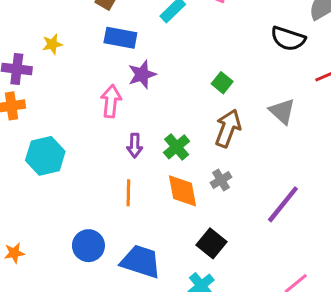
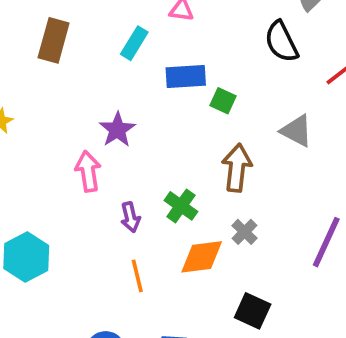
blue rectangle: (120, 38) -> (186, 76), moved
black semicircle: (288, 39) -> (281, 42), turned 60
green square: (222, 83) -> (223, 101), moved
orange diamond: (182, 191) -> (202, 257), turned -72

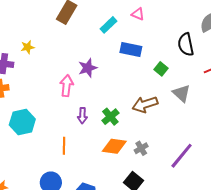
green square: (223, 101) -> (161, 69), moved
brown arrow: (237, 168) -> (145, 104), turned -130
gray cross: (245, 232) -> (141, 148), moved
orange line: (137, 276) -> (64, 146), moved

